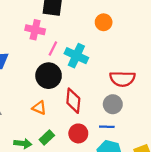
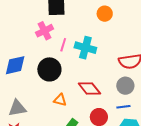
pink cross: (35, 30) -> (44, 31), turned -30
black circle: (49, 76) -> (49, 69), moved
red diamond: (73, 101) -> (89, 88), turned -35

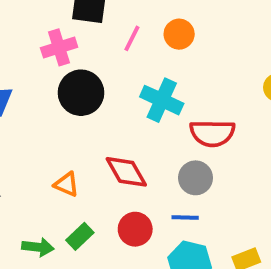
pink line: (63, 45) -> (132, 38), moved
cyan cross: (85, 48) -> (162, 100), moved
black circle: (49, 69) -> (81, 93), moved

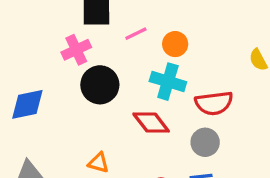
orange circle: (179, 34) -> (175, 44), moved
pink line: (132, 38) -> (136, 34), turned 45
red diamond: (126, 172) -> (151, 123), moved

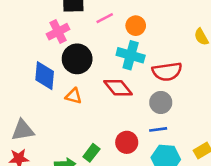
blue diamond: (27, 104) -> (45, 76), moved, turned -72
orange triangle: (99, 163) -> (74, 96), moved

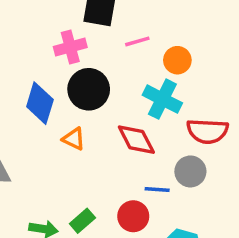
blue line: (158, 129) -> (157, 190), moved

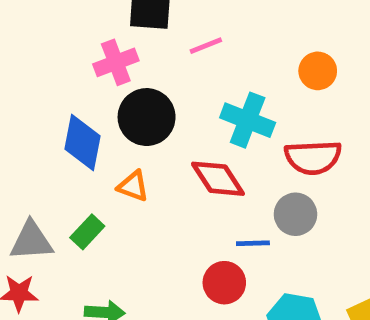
orange circle: (177, 60) -> (318, 71), moved
green rectangle: (82, 221) -> (87, 232), moved

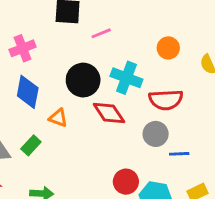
pink cross: (116, 62) -> (23, 48), moved
black circle: (147, 117) -> (83, 80), moved
blue line: (253, 243) -> (179, 154), moved
red circle: (224, 283) -> (126, 182), moved

